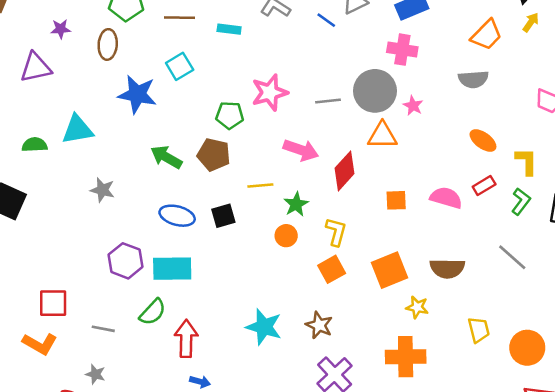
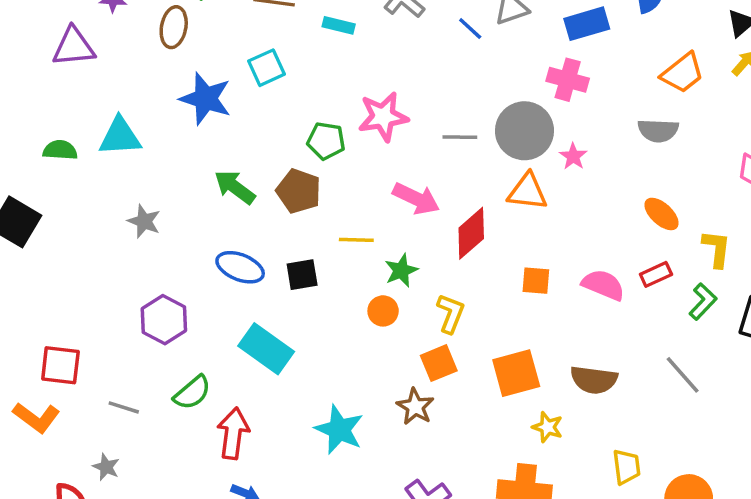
cyan rectangle: (172, 269) -> (266, 349), moved, turned 30
brown star: (319, 325) -> (415, 407), moved

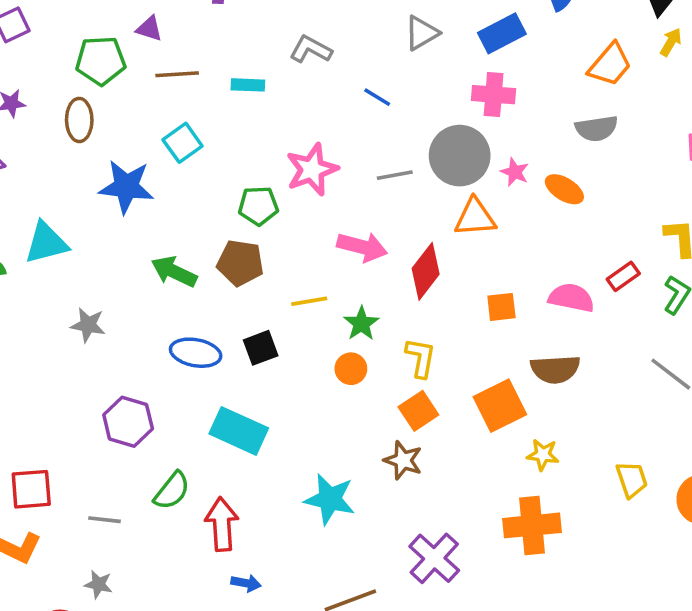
blue line: (470, 28) -> (377, 97), moved
orange ellipse: (662, 214) -> (564, 189), moved
brown semicircle: (594, 380) -> (555, 369), moved

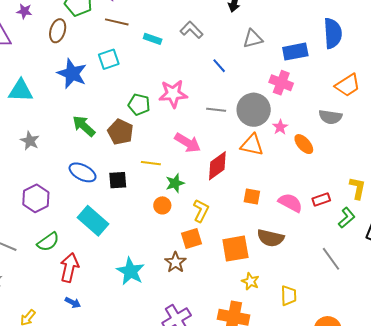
yellow trapezoid: (632, 479) -> (289, 296), moved

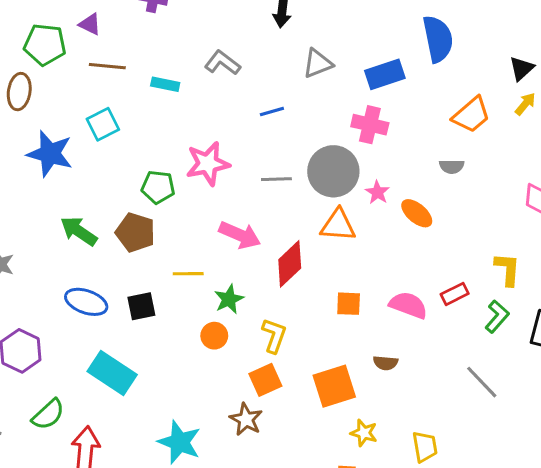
blue line: (219, 66) -> (272, 112), turned -56
gray semicircle: (330, 117) -> (452, 167), size x0.7
brown semicircle: (271, 238) -> (385, 363), size x0.6

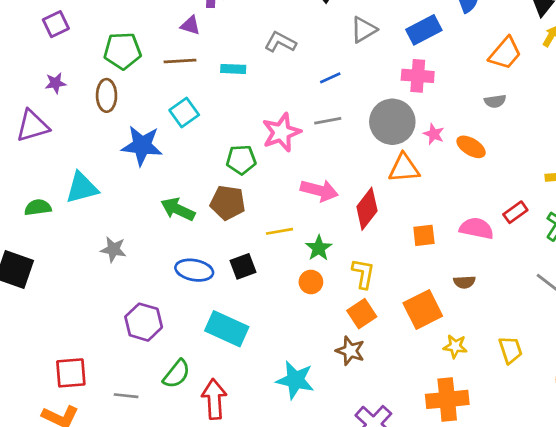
purple triangle: (90, 24) -> (190, 25), moved
gray line: (276, 179) -> (328, 121), moved

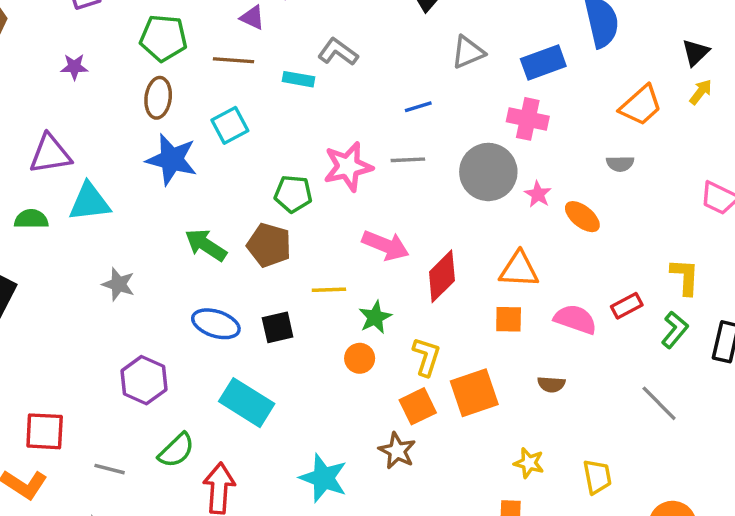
gray L-shape: (280, 42) -> (338, 52), moved
brown ellipse: (107, 95) -> (158, 98), moved
purple triangle: (32, 126) -> (50, 154), moved
orange triangle: (404, 168) -> (519, 270), moved
orange square: (423, 310) -> (474, 393), moved

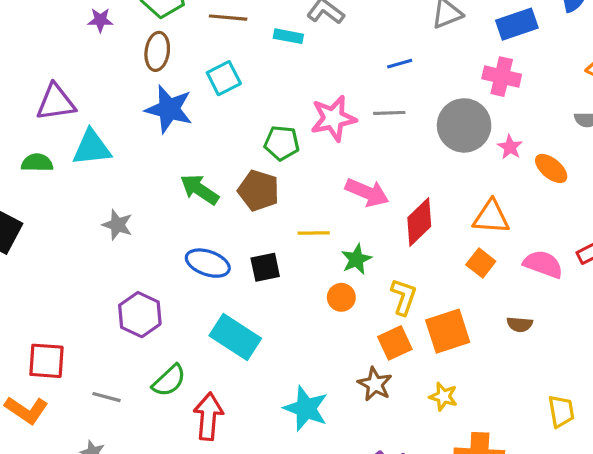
purple star: (74, 67) -> (100, 20), moved
orange square: (509, 319) -> (481, 263), turned 36
yellow star: (529, 463) -> (443, 397), moved

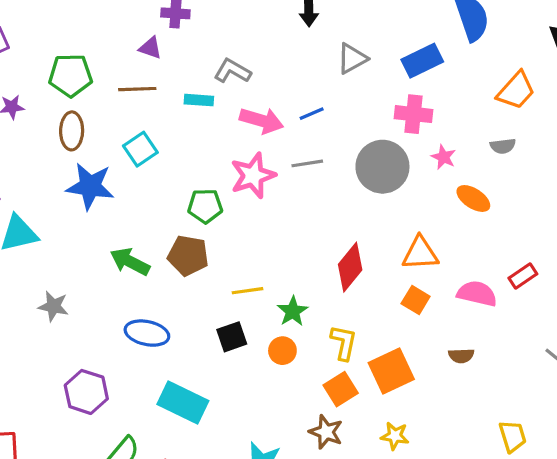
pink star: (510, 147) -> (444, 157), moved
pink arrow: (367, 192) -> (261, 121), moved
black square: (265, 267) -> (232, 337), moved

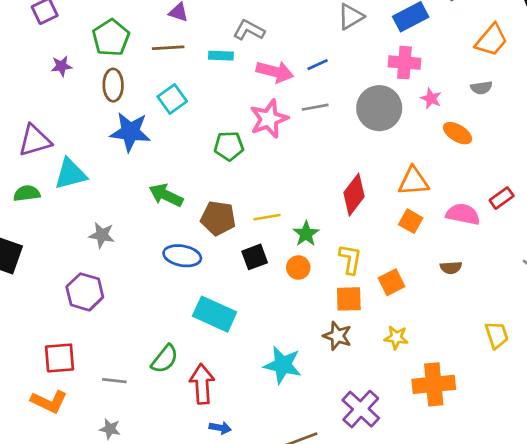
green pentagon: (71, 75) -> (111, 38), turned -30
brown pentagon: (188, 256) -> (218, 218), moved
orange square: (391, 371) -> (392, 282), size x0.7
orange square: (341, 389) -> (349, 299), turned 32
purple hexagon: (86, 392) -> (85, 292), moved

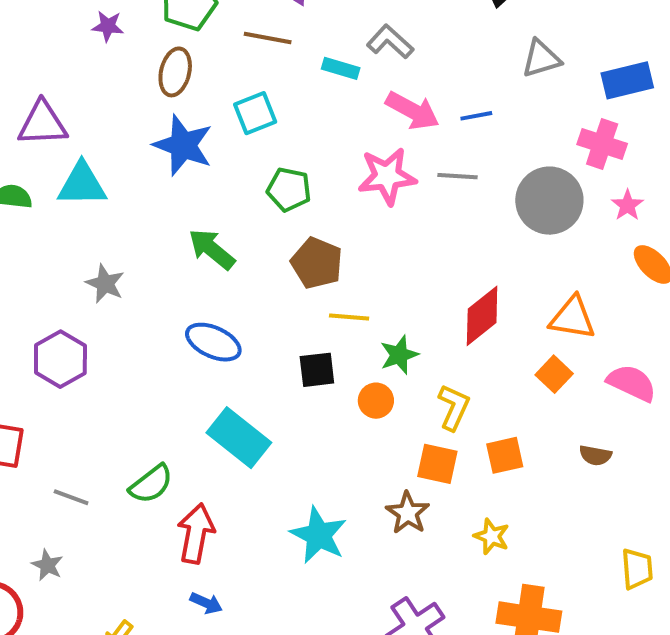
green pentagon: (229, 146) -> (289, 189), moved
brown pentagon: (218, 218) -> (317, 263), moved

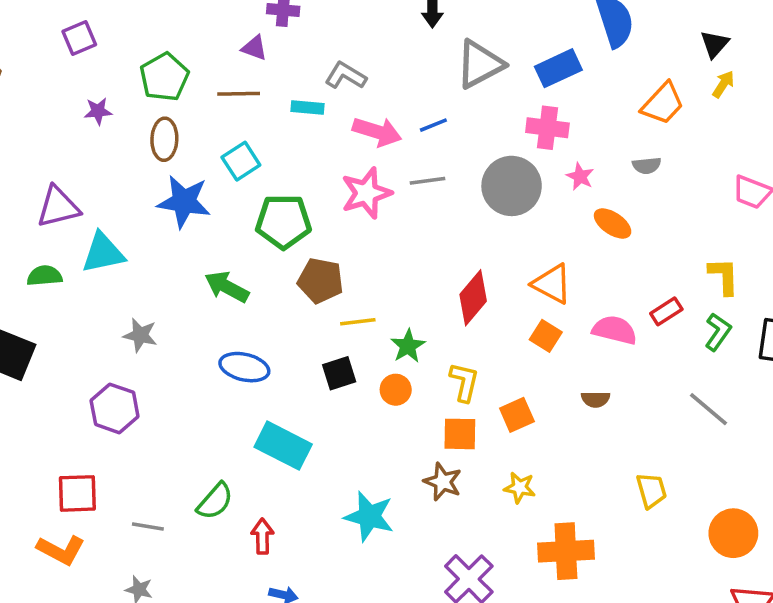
gray triangle: (541, 59) -> (480, 64), size x1.4
green pentagon: (289, 189) -> (283, 222), size x1.4
orange triangle: (573, 318) -> (552, 284), turned 30
red arrow: (196, 533) -> (262, 536), size x0.7

